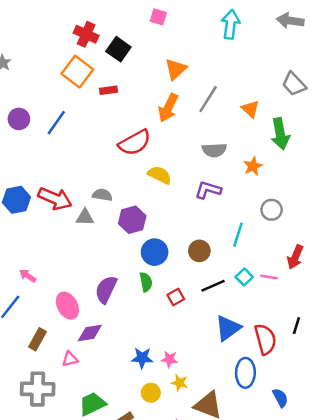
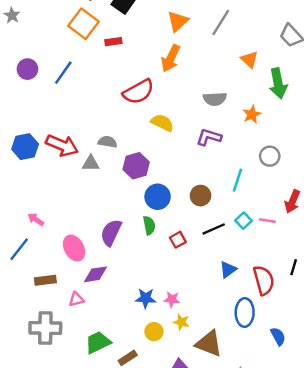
gray line: (208, 99) -> (221, 23), moved
blue triangle: (228, 328) -> (228, 270), size x0.7
brown rectangle: (38, 339) -> (45, 280), turned 54

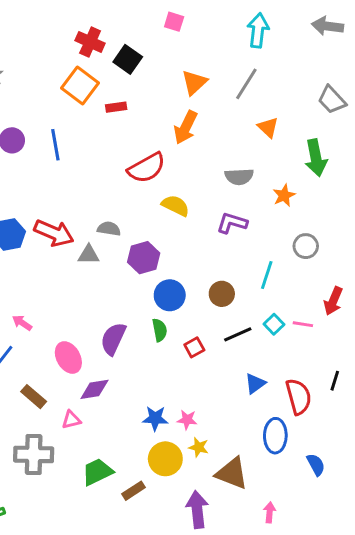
orange triangle: (249, 60) -> (268, 127), moved
blue line: (63, 73) -> (55, 145), turned -45
brown rectangle: (45, 280) -> (34, 397), turned 48
yellow circle: (154, 332) -> (165, 459), size x1.5

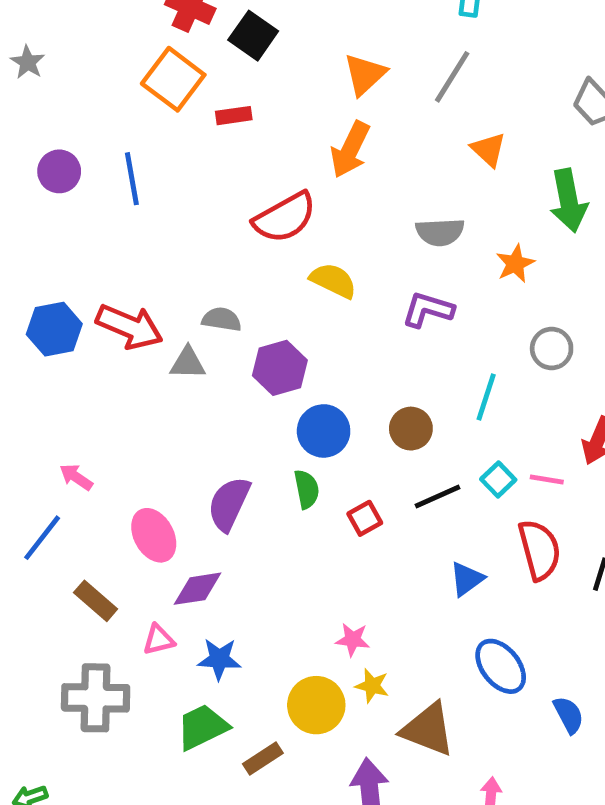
red semicircle: (299, 397) -> (539, 550), moved
blue star: (155, 418) -> (219, 659), moved
blue ellipse: (275, 436) -> (501, 666), turned -40

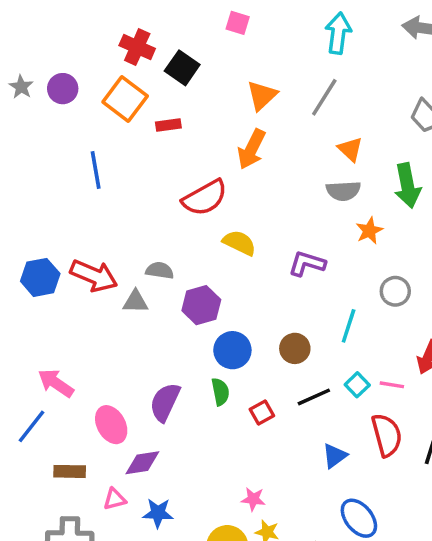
purple circle: (59, 171) -> (63, 89), moved
gray semicircle: (440, 232) -> (343, 191), moved
pink arrow: (76, 477) -> (56, 383), size x1.5
brown rectangle: (96, 601) -> (70, 471), turned -40

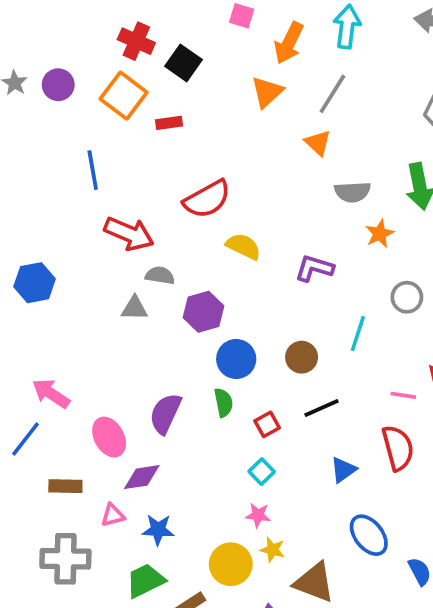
orange arrow: (252, 149) -> (289, 43), moved
orange triangle: (350, 149) -> (318, 143), moved
red arrow: (94, 276) -> (129, 234), moved
cyan square: (357, 385) -> (262, 472), moved

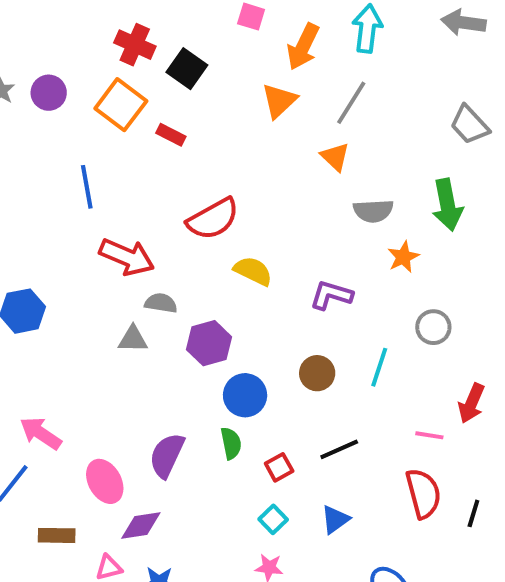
red rectangle: (169, 123) -> (171, 135), turned 35
brown circle: (302, 357) -> (317, 373), moved
blue triangle: (343, 470) -> (335, 519), moved

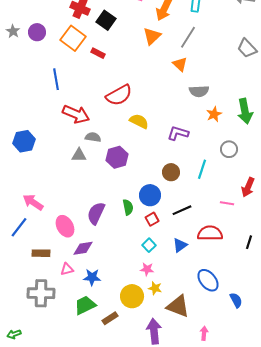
green arrow: (447, 205) -> (245, 111), moved
blue circle: (245, 395) -> (150, 195), moved
red semicircle: (423, 493) -> (210, 233), moved, turned -75

